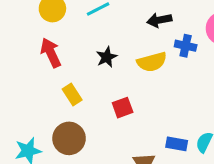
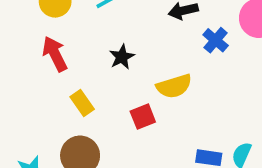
blue cross: (186, 46) -> (216, 40), turned 30
yellow semicircle: (152, 62) -> (174, 86), moved

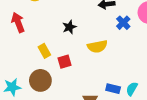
red arrow: (55, 54) -> (18, 22), moved
red square: (143, 117) -> (64, 62), moved

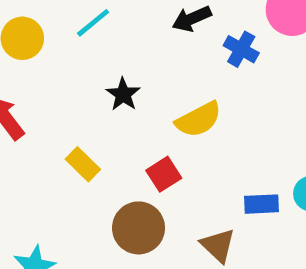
red square: (64, 62) -> (164, 174), moved
brown circle: (40, 80) -> (139, 228), moved

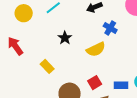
blue cross: (241, 49) -> (110, 28), moved
red square: (164, 174) -> (95, 83), moved

